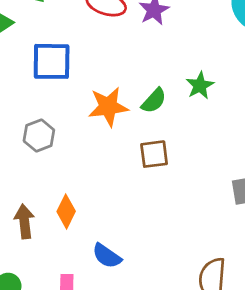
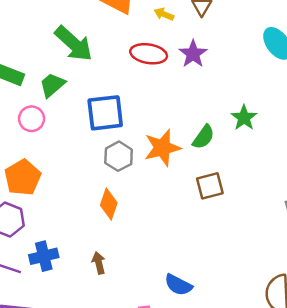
gray hexagon: (39, 135) -> (119, 156), moved
orange diamond: (66, 211) -> (109, 204), moved
brown arrow: (24, 222) -> (99, 263), size x0.7

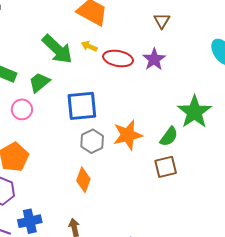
yellow arrow: (164, 14) -> (89, 46), moved
green star: (244, 118) -> (194, 112), size x1.6
green semicircle: (203, 137) -> (169, 137), moved

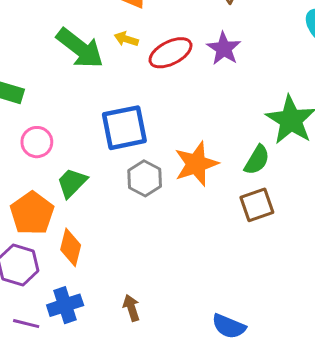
red ellipse: (118, 58) -> (170, 53), turned -32
green trapezoid: (39, 82) -> (72, 183), moved
orange diamond: (83, 180) -> (71, 247), moved

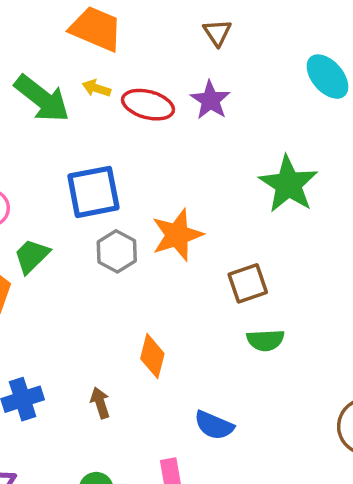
red ellipse: (170, 53) -> (148, 105), turned 42
green semicircle: (257, 160) -> (265, 340), moved, turned 56
orange diamond: (71, 247) -> (152, 356), moved

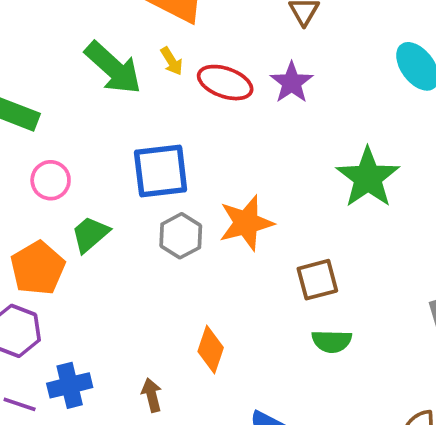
yellow arrow: (96, 88) -> (172, 61), turned -144

